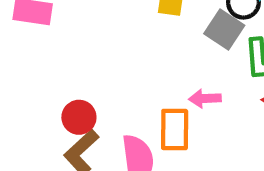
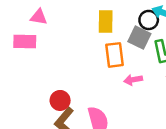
orange rectangle: (175, 130) -> (114, 55), moved

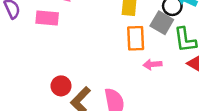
red circle: (60, 100) -> (61, 86), moved

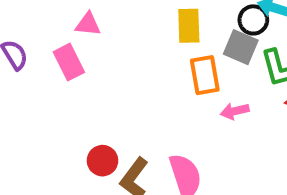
pink rectangle: (47, 18) -> (69, 62), turned 65

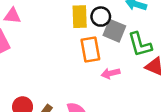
black circle: (253, 20) -> (101, 17), moved

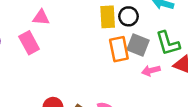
gray square: (114, 31) -> (138, 45), moved
pink arrow: (111, 73) -> (151, 71), moved

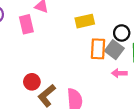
black circle: (128, 16) -> (122, 33), moved
yellow rectangle: (108, 17) -> (85, 21), moved, turned 66

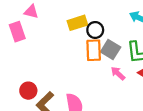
black circle: (122, 33) -> (95, 30), moved
pink arrow: (119, 73) -> (118, 73), turned 48

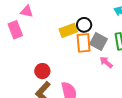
yellow rectangle: (77, 23) -> (68, 30), moved
red circle: (28, 91) -> (42, 71), moved

